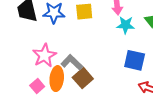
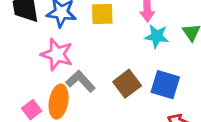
pink star: (44, 55) -> (57, 54), moved, turned -30
brown square: (83, 78) -> (127, 84), moved

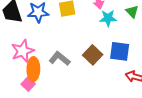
pink star: (57, 54) -> (23, 51), moved, turned -30
orange ellipse: (59, 102) -> (33, 69), moved

